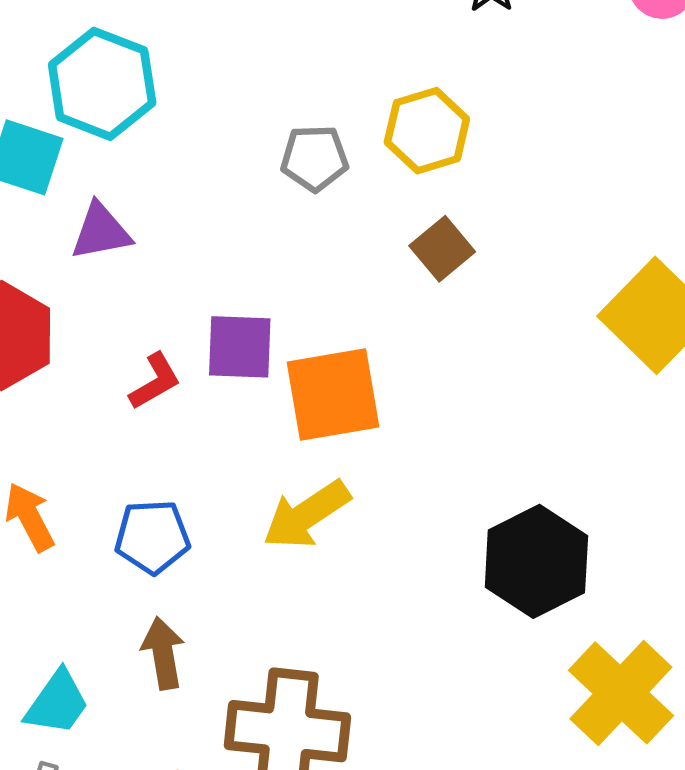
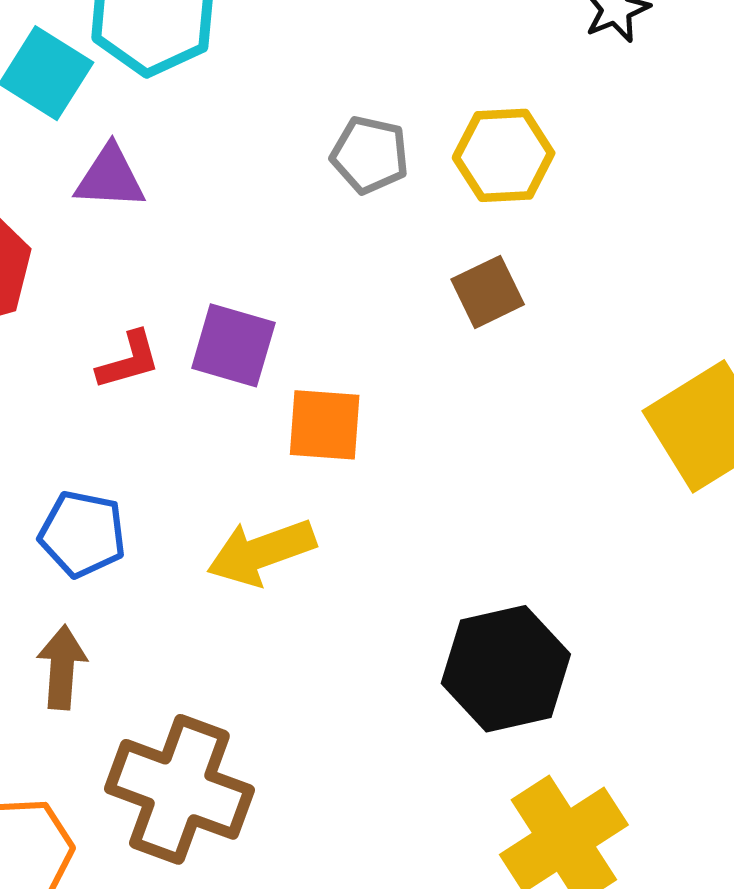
orange square: (333, 395) -> (325, 425), size x0.7

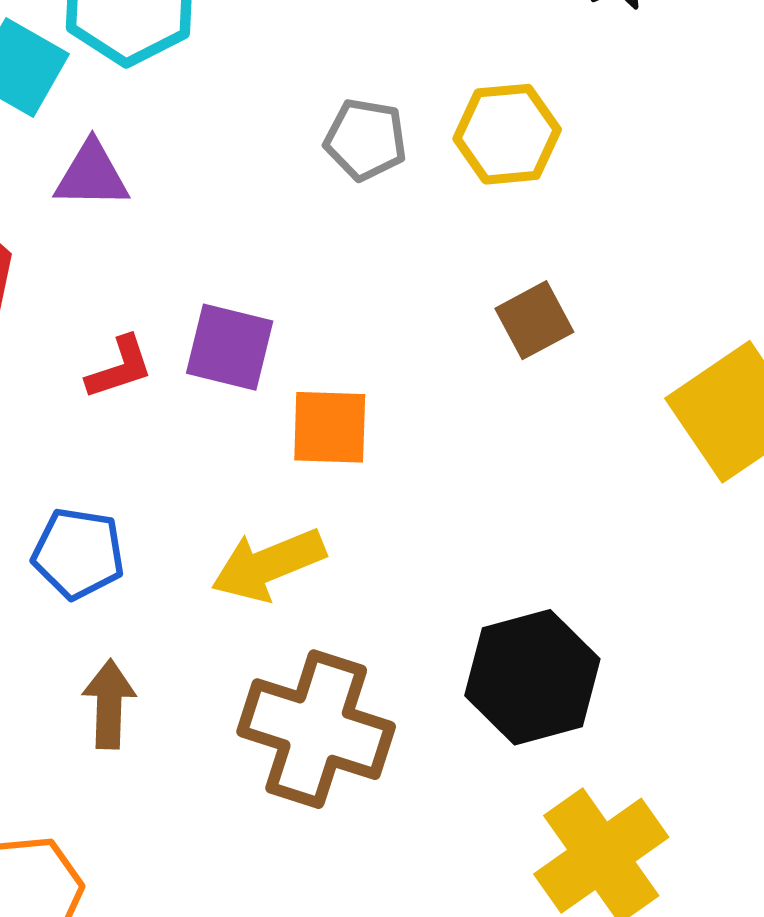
brown square: (488, 292) -> (534, 320), moved
brown arrow: (62, 667) -> (109, 704), moved
brown cross: (179, 789) -> (316, 729), moved

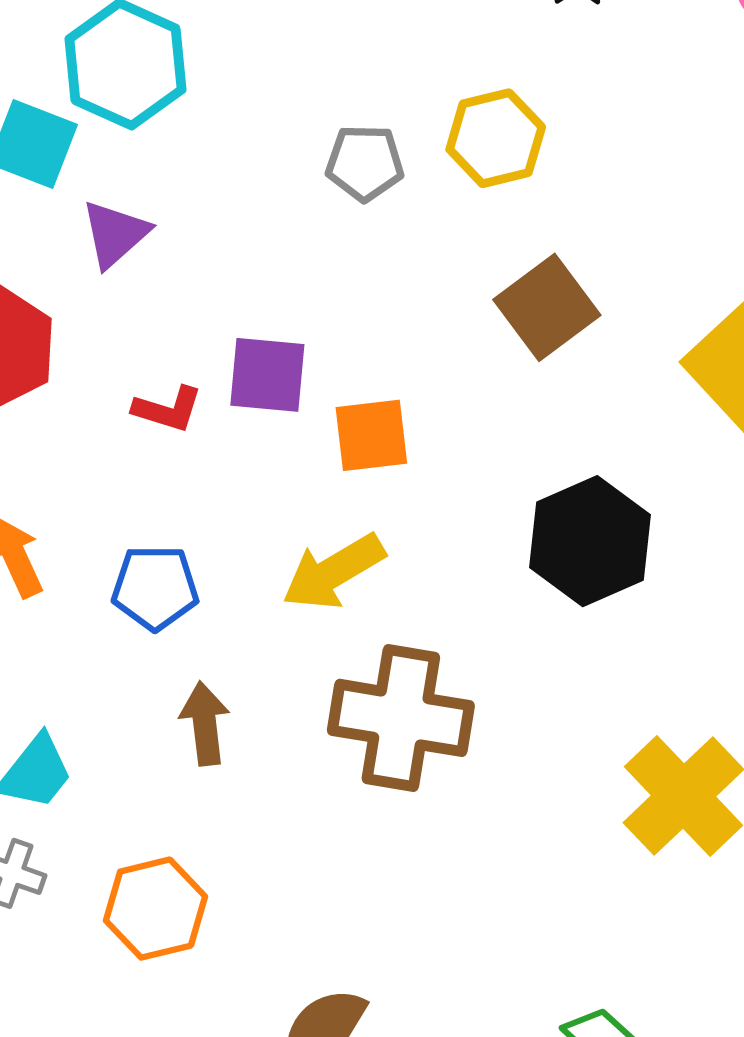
purple triangle: (92, 175) -> (115, 234), turned -34
brown square: (534, 320) -> (547, 307), size x1.4
red L-shape: (120, 368) -> (168, 409), turned 44
black hexagon: (532, 677) -> (590, 541), moved

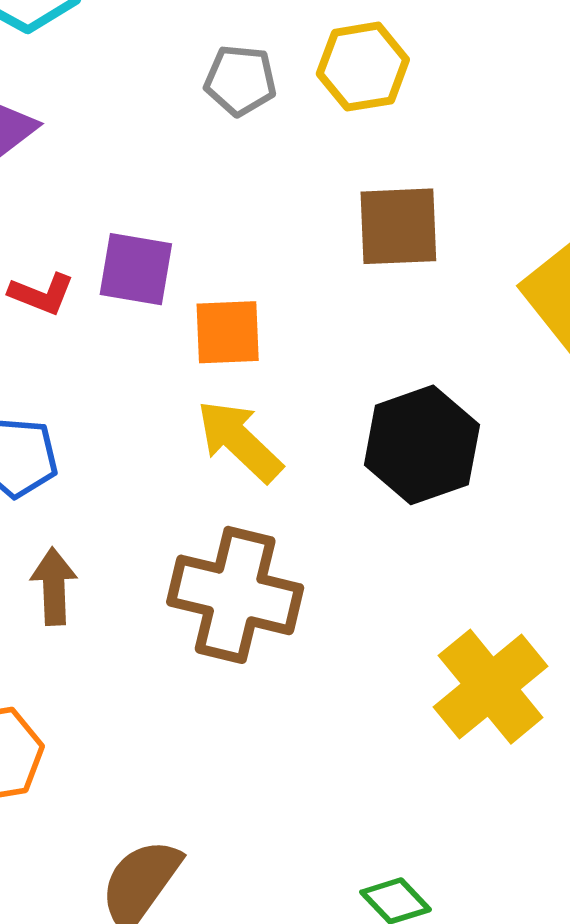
brown square: (547, 307) -> (398, 226), turned 30
yellow arrow: (333, 572) -> (239, 441), moved, turned 70

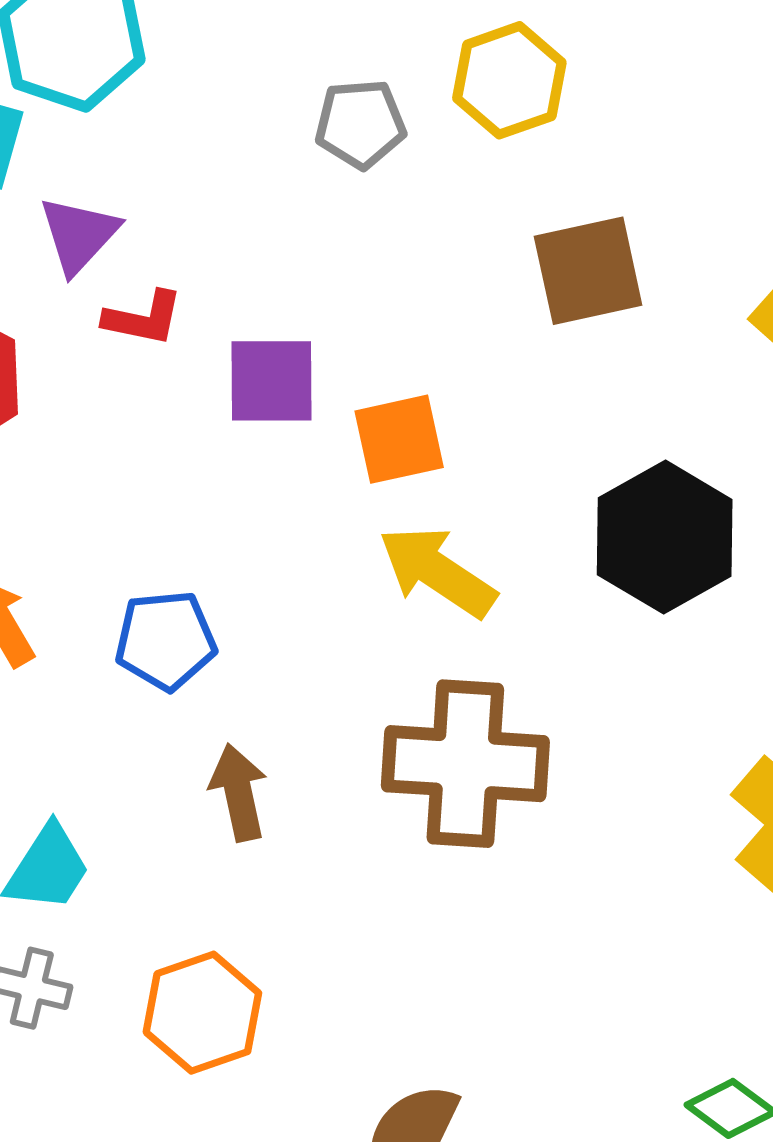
red L-shape: (41, 294) -> (143, 318), moved

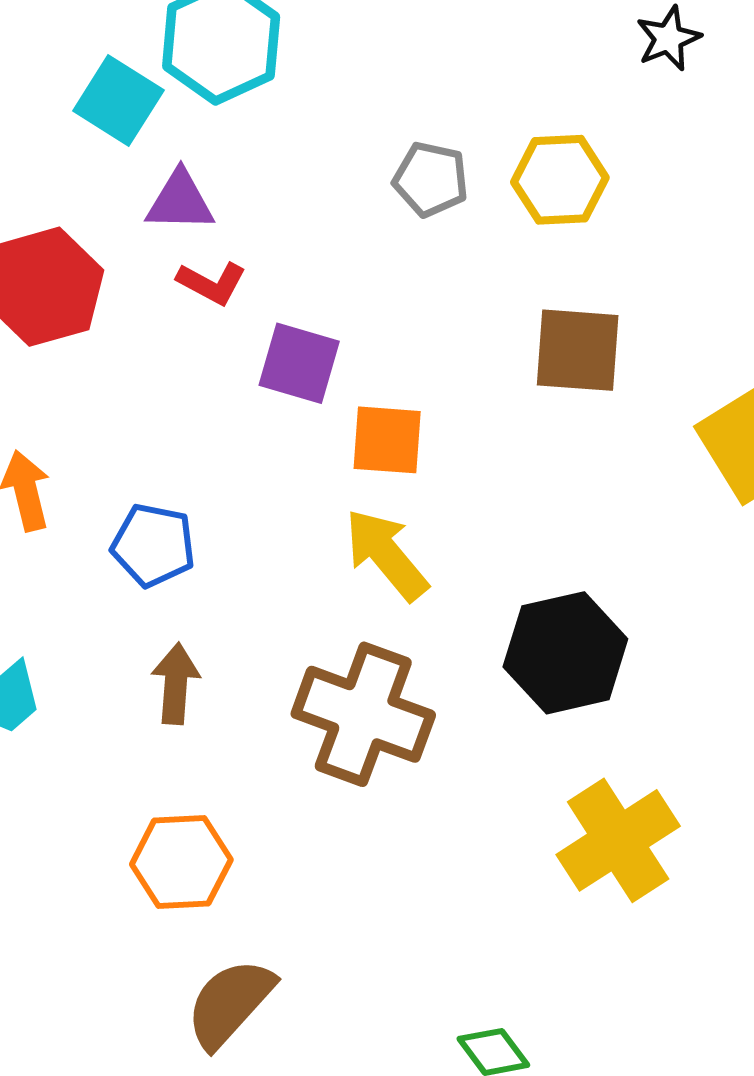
purple triangle: (79, 235) -> (180, 201), turned 32
black hexagon: (665, 537) -> (565, 653), moved
orange hexagon: (202, 1013) -> (181, 862), moved

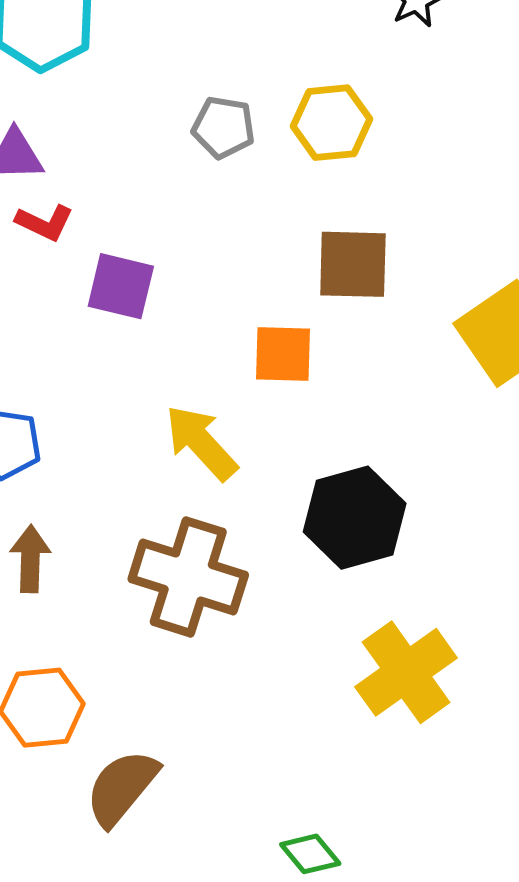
orange square: (387, 440) -> (283, 354), moved
brown semicircle: (230, 1003) -> (122, 788), moved

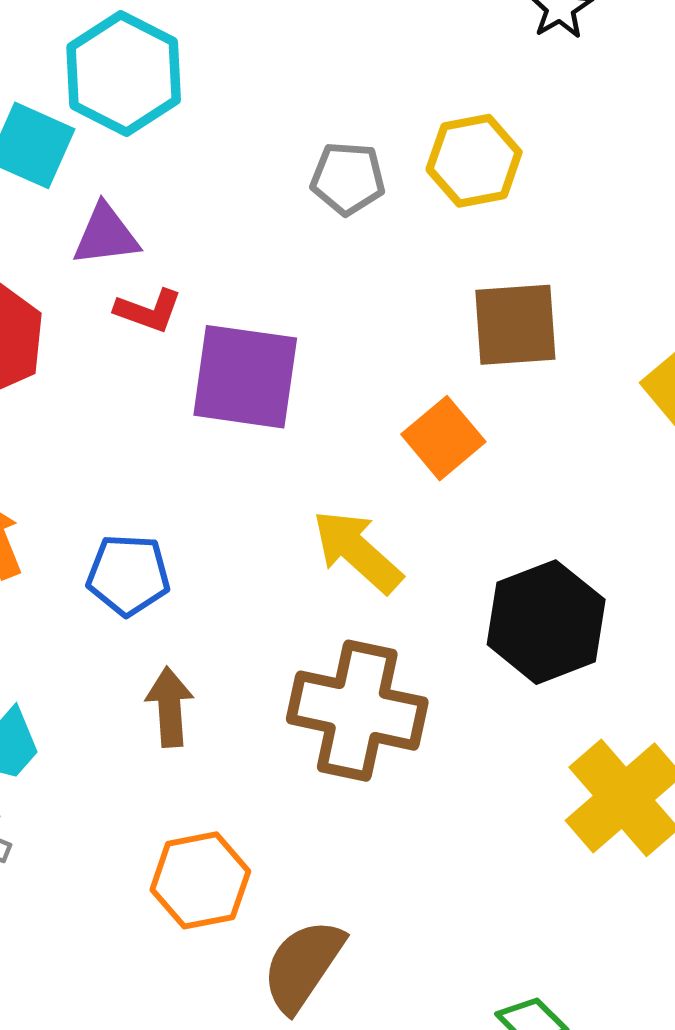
purple square: (121, 286) -> (245, 377), size x1.4
orange square: (283, 354) -> (443, 438), turned -36

